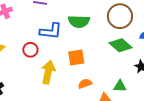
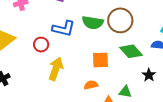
brown circle: (120, 16) -> (120, 20), moved
orange square: (76, 57) -> (100, 60), moved

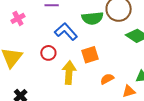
blue L-shape: (64, 29) -> (66, 32), turned -130
orange square: (100, 60) -> (90, 55), moved

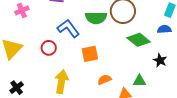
yellow arrow: (69, 73) -> (61, 82), moved

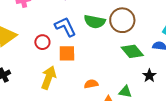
orange square: (90, 54) -> (67, 53), moved

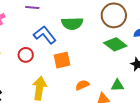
brown circle: (122, 20) -> (114, 15), moved
orange square: (67, 53) -> (62, 60), moved

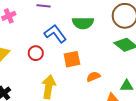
orange semicircle: (82, 85) -> (93, 77), moved

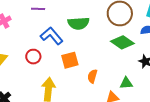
orange semicircle: (93, 77) -> (92, 76), turned -48

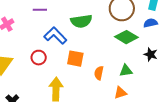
orange square: (70, 60) -> (75, 59), turned 30
green triangle: (126, 83) -> (126, 71), moved

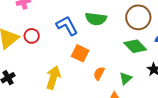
red circle: (39, 58) -> (32, 36), moved
green triangle: (126, 71) -> (126, 78), turned -48

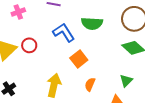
orange square: (80, 53) -> (79, 59), turned 30
orange semicircle: (99, 73) -> (90, 84), moved

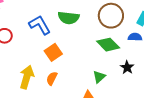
orange semicircle: (90, 84) -> (52, 78), moved

